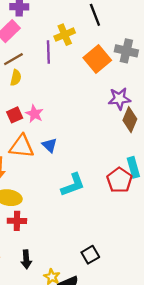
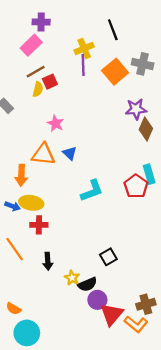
purple line: (48, 52) -> (83, 65), moved
red square: (15, 115) -> (50, 82), moved

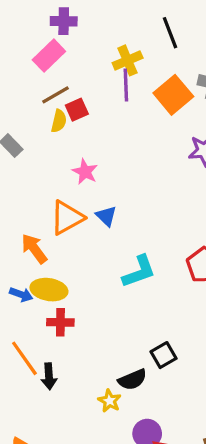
orange triangle: (43, 154) -> (67, 218), turned -35
orange arrow: (21, 175) -> (34, 249), turned 140
black square: (108, 257) -> (164, 355), moved
black arrow: (48, 261) -> (49, 376), moved
black semicircle: (87, 284) -> (132, 380), moved

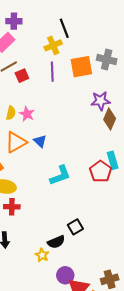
black line: (170, 33) -> (64, 28), moved
purple line: (126, 85) -> (52, 72), moved
orange square: (173, 95) -> (81, 67), turned 30
yellow semicircle: (59, 121) -> (11, 113), moved

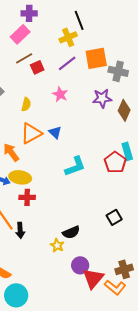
gray cross: (107, 59) -> (118, 71), moved
purple line: (52, 72) -> (67, 63), turned 54
purple star: (101, 101) -> (102, 98), moved
pink star: (27, 114) -> (60, 94), moved
black square: (75, 227) -> (114, 217), moved

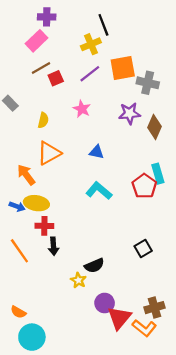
blue triangle: (55, 132) -> (97, 152), moved, turned -32
cyan L-shape: (75, 166) -> (99, 191), turned -120
black arrow: (20, 230) -> (53, 246), moved

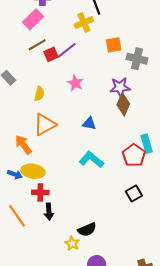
orange square: (123, 68) -> (114, 45), size x0.7
purple line: (90, 74) -> (67, 50), moved
brown diamond: (154, 127) -> (123, 104), moved
black square: (143, 249) -> (134, 194), moved

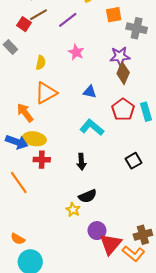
red square: (51, 54) -> (24, 24), moved, turned -32
red pentagon: (134, 155) -> (123, 110), moved
blue arrow: (15, 174) -> (17, 142), size x1.5
black arrow: (49, 212) -> (81, 162), moved

